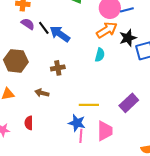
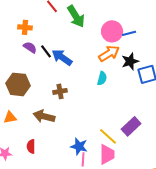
brown arrow: (42, 93) -> (44, 116), size x1.5
yellow line: (89, 105) -> (108, 136), moved, turned 42

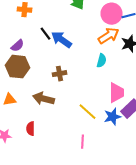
purple semicircle: (30, 47) -> (18, 46), moved, turned 104
yellow line: (108, 136) -> (88, 112), moved
blue star: (79, 146) -> (112, 117), moved, turned -30
pink trapezoid: (107, 154) -> (116, 93), moved

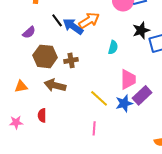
orange arrow: (108, 36) -> (89, 20), moved
brown hexagon: (18, 67) -> (45, 56), moved

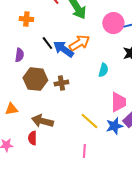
purple semicircle: (29, 32) -> (19, 55), turned -40
brown arrow: (55, 85) -> (42, 121), moved

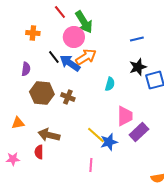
pink circle: (113, 23) -> (74, 37), moved
brown cross: (61, 83) -> (68, 97), turned 32
blue star: (114, 126) -> (109, 142), moved

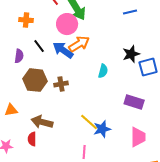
blue line: (137, 39) -> (130, 12), moved
black line: (54, 57) -> (39, 46), moved
brown cross: (68, 97) -> (61, 84), turned -32
pink trapezoid: (125, 116) -> (138, 137), moved
purple rectangle: (139, 132) -> (134, 102), moved, turned 60

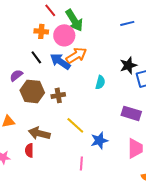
orange cross: (26, 20) -> (41, 31), moved
purple semicircle: (19, 56) -> (16, 75), moved, turned -136
yellow line: (89, 122) -> (75, 125), moved

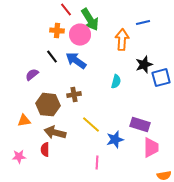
orange arrow: (76, 55) -> (122, 40), moved, turned -55
brown hexagon: (32, 91) -> (48, 105), moved
purple rectangle: (131, 113) -> (140, 125), moved

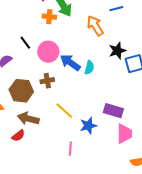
orange cross: (57, 31) -> (49, 17), moved
pink circle: (80, 35) -> (48, 52), moved
orange arrow: (122, 40) -> (95, 26), turned -35
blue arrow: (76, 61) -> (70, 63), moved
red semicircle: (45, 150) -> (18, 136), turned -128

